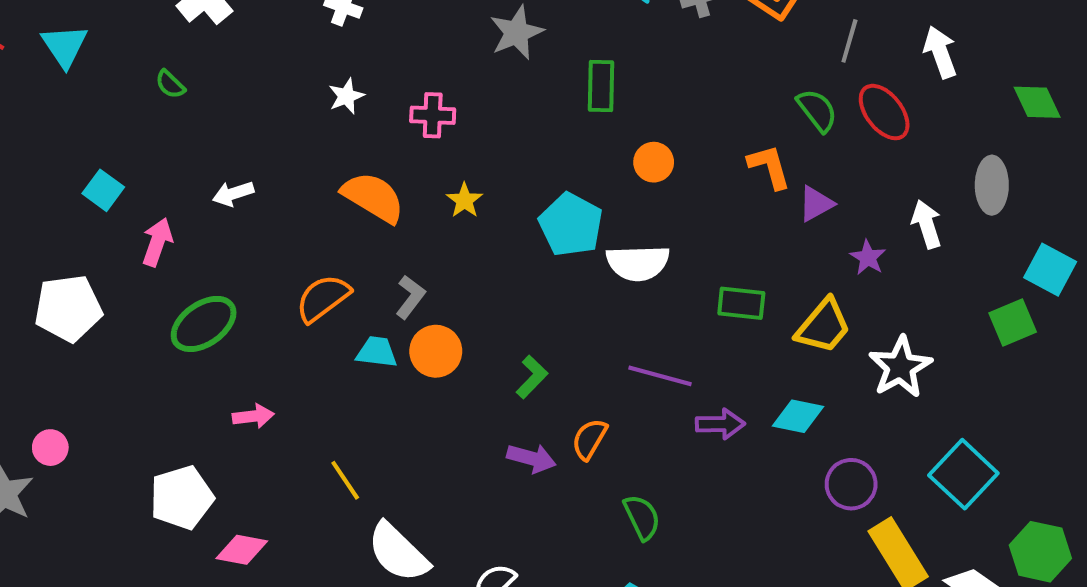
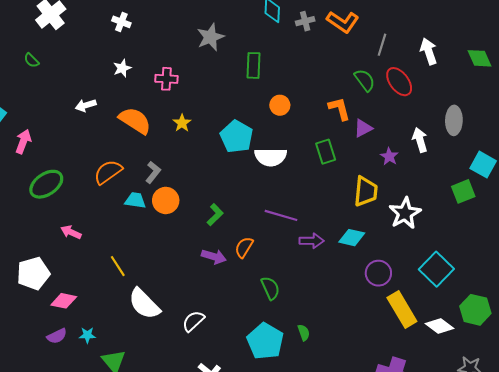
green diamond: (1037, 102) -> (480, 58), moved
white arrow: (233, 194) -> (86, 105), moved
green rectangle: (741, 303) -> (326, 152), moved, turned 65
yellow trapezoid: (823, 326) -> (366, 191), turned -36
pink arrow: (253, 416) -> (71, 232), turned -150

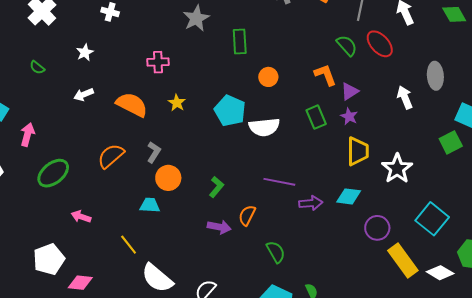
green semicircle: (31, 60) -> (37, 67), moved
white star: (122, 68) -> (85, 52), moved
purple star: (389, 156) -> (349, 116), moved
cyan trapezoid: (135, 200) -> (150, 205), moved

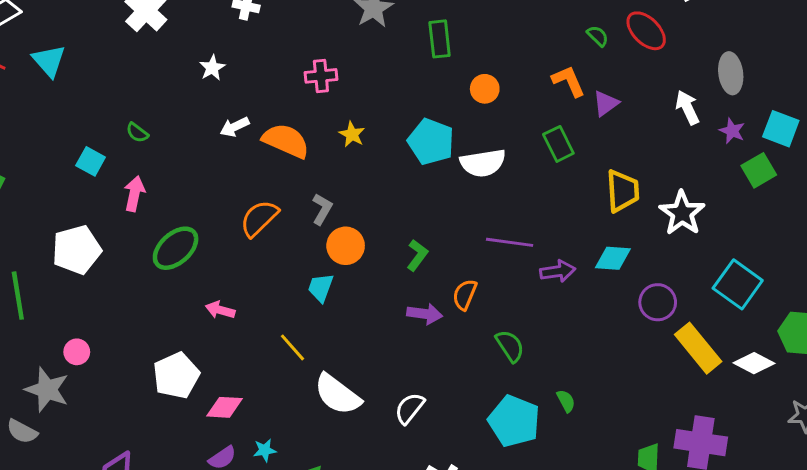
green semicircle: (347, 45) -> (598, 36), size x0.7
green semicircle: (37, 67) -> (137, 133), moved
white arrow: (84, 95) -> (234, 127), moved
purple star: (349, 116) -> (732, 131), moved
cyan trapezoid: (150, 205) -> (321, 288), turned -70

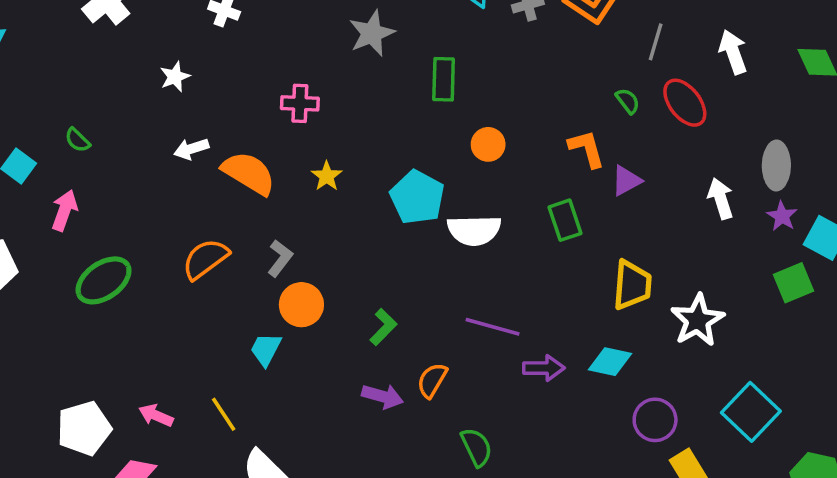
purple star: (732, 131) -> (782, 216), moved
pink arrow: (220, 310) -> (156, 415), moved

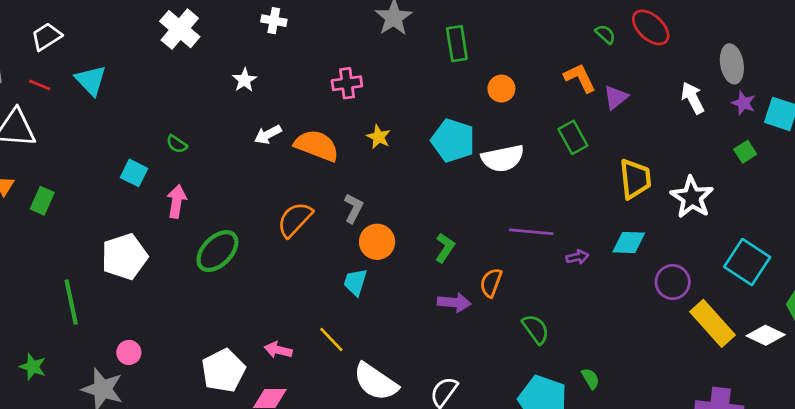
green square: (793, 283) -> (745, 152), moved, size x0.7
purple arrow: (544, 368) -> (577, 257), size x0.7

